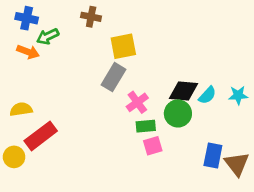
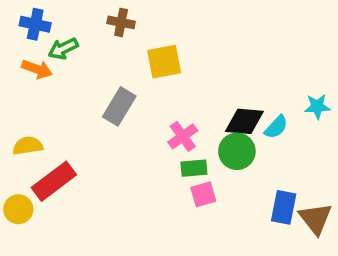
gray rectangle: (113, 77) -> (119, 106), moved
cyan star: (238, 95) -> (317, 106), moved

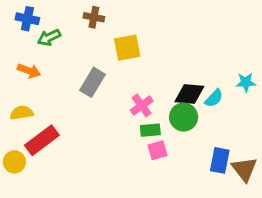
orange arrow: (37, 69) -> (29, 71), moved

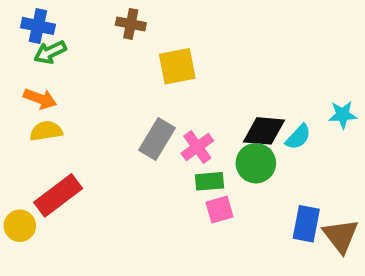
green arrow: (49, 38) -> (50, 52), moved
gray rectangle: (92, 82) -> (157, 139), moved
yellow semicircle: (22, 113) -> (46, 131), moved

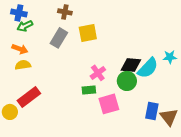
cyan semicircle: (298, 137) -> (148, 68), size x1.6
gray rectangle: (157, 139) -> (59, 38), moved
green rectangle: (209, 181) -> (89, 90), moved
pink square: (220, 210) -> (109, 104), size x1.5

